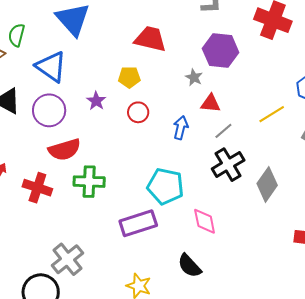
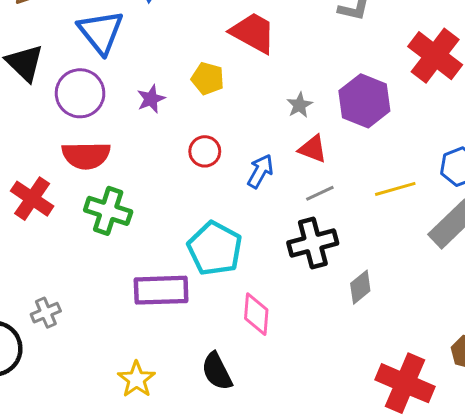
purple hexagon: (221, 51) -> (364, 101), moved
red circle: (138, 112) -> (205, 151), moved
gray diamond: (267, 184) -> (360, 287), size x0.7
gray cross: (67, 259) -> (46, 313), size x0.6

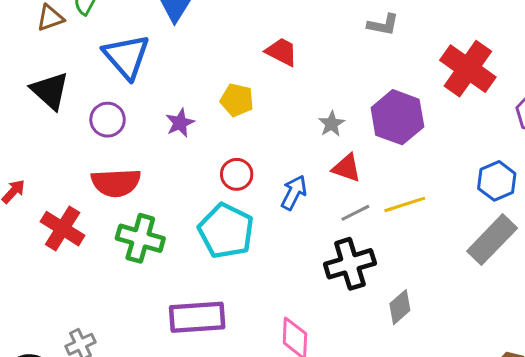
red trapezoid: (253, 33) -> (282, 52), size x0.7
purple circle: (80, 93) -> (108, 120), size x0.7
yellow line: (395, 189) -> (405, 204), moved
cyan pentagon: (215, 248) -> (226, 231), moved

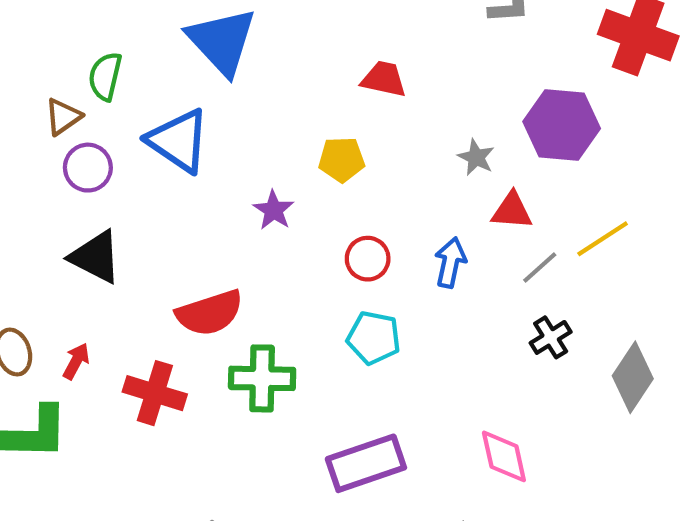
black triangle: (50, 91) -> (96, 257), moved
purple circle: (108, 120) -> (88, 168), moved
cyan pentagon: (226, 231) -> (374, 338), size x0.7
black cross: (350, 264) -> (551, 337), size x0.6
gray diamond: (400, 307) -> (633, 377), size x1.4

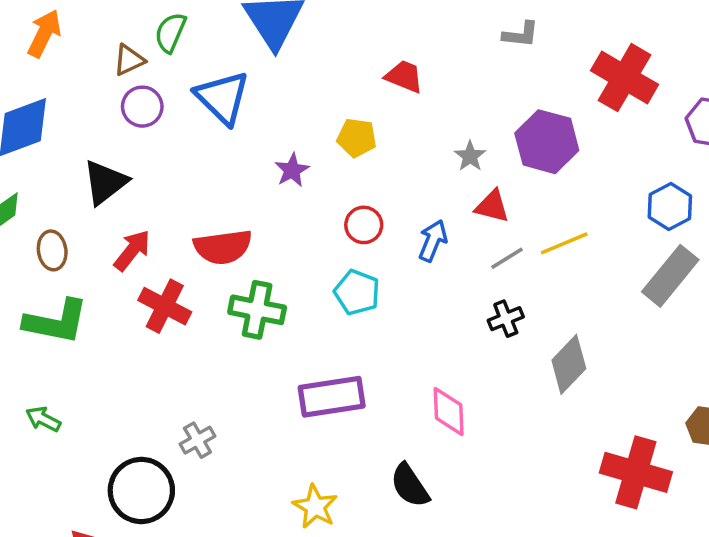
black triangle: (96, 257) -> (105, 182), moved, turned 45
red arrow: (76, 361) -> (132, 250), moved, size x1.4

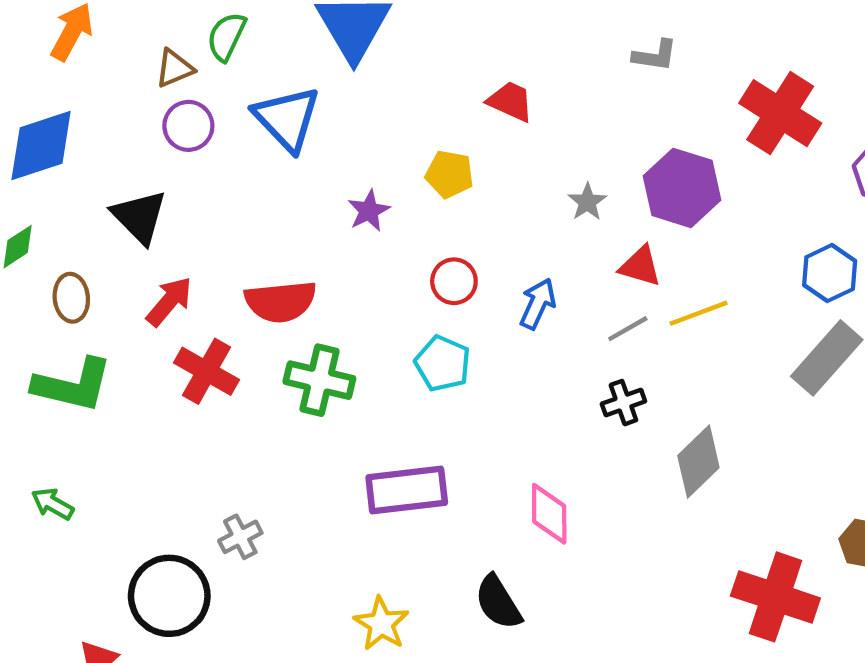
black triangle: (105, 182) -> (139, 217), turned -39
red triangle: (492, 206) -> (640, 266), moved

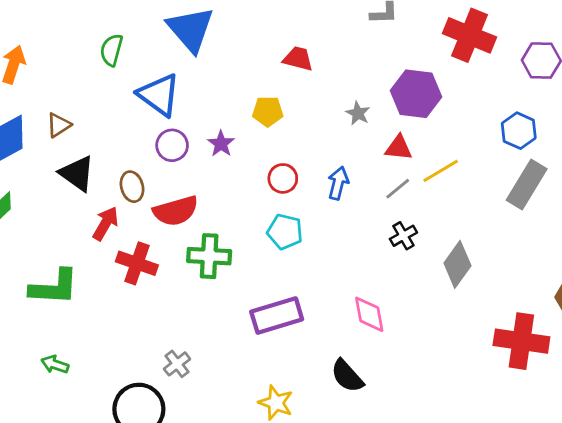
brown triangle: (174, 68) -> (59, 125), moved
purple circle: (188, 126) -> (172, 145), moved
brown ellipse: (71, 298) -> (132, 187), moved

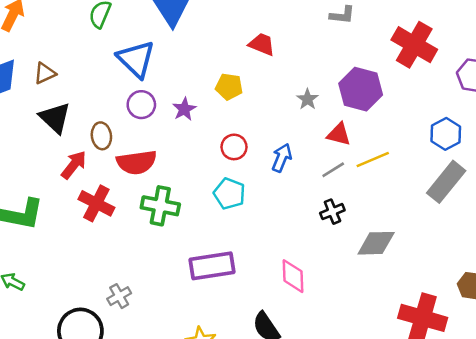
gray diamond: (457, 264) -> (376, 243), turned 45

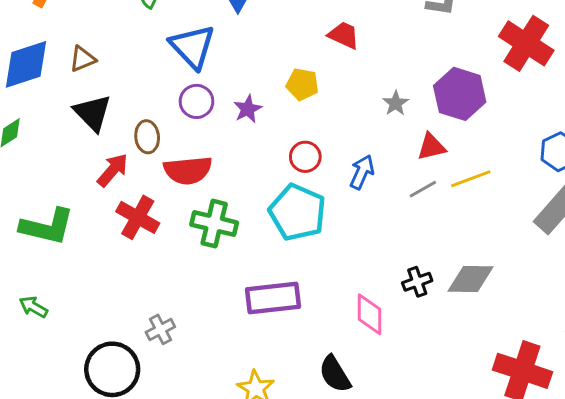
red triangle: (339, 134) -> (431, 147), turned -30
cyan pentagon: (229, 194) -> (297, 212), size x1.5
black cross: (332, 212) -> (417, 282), moved

